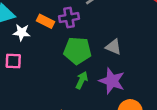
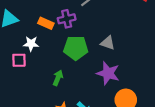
white star: (22, 33) -> (31, 44), moved
green arrow: (82, 80) -> (58, 78), moved

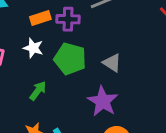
orange rectangle: (46, 23) -> (40, 18), turned -56
white star: (31, 44) -> (33, 48), moved

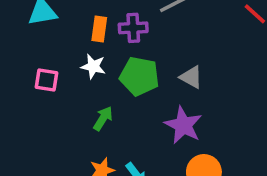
orange rectangle: (40, 18) -> (99, 29), turned -60

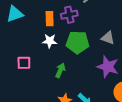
pink square: (47, 80) -> (24, 63), moved

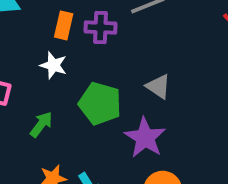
green pentagon: (78, 42) -> (100, 103), moved
green arrow: (60, 70) -> (41, 124), moved

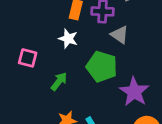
gray triangle: (158, 86) -> (120, 35), moved

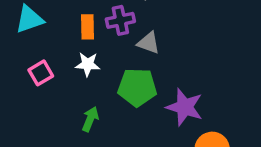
pink square: (28, 58) -> (41, 73), moved, turned -30

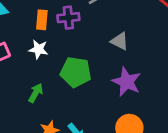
gray triangle: (149, 43) -> (120, 41), moved
purple star: (185, 107) -> (127, 82), moved

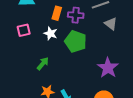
gray triangle: (120, 41) -> (111, 24), moved
green pentagon: (76, 72) -> (76, 41), moved

